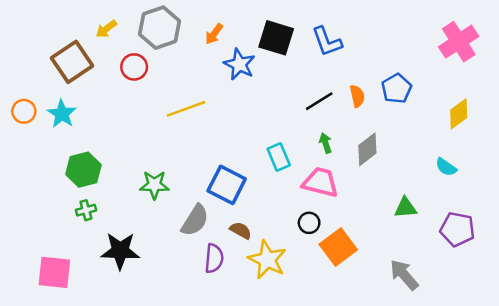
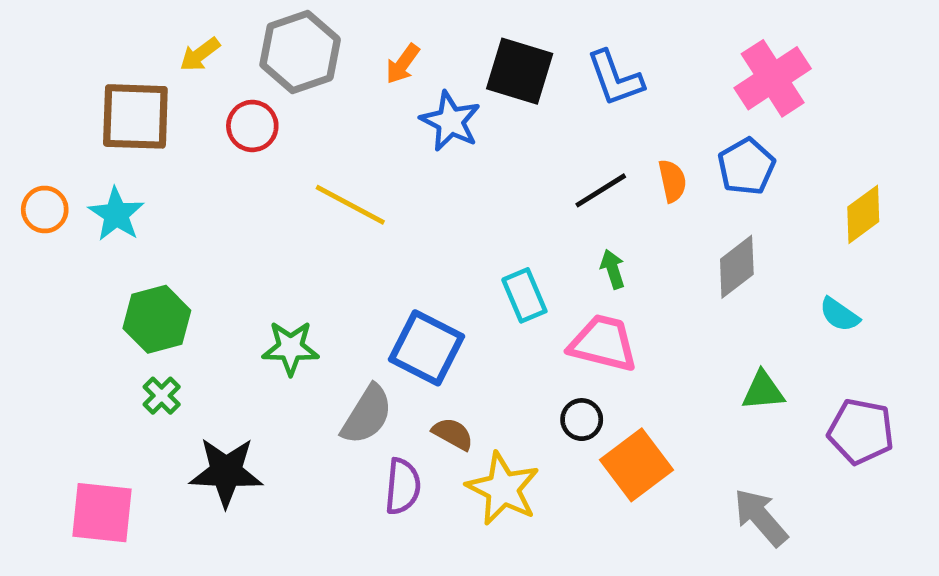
pink cross: (459, 42) -> (773, 78), moved
brown square: (72, 62) -> (135, 116), turned 36
yellow line: (186, 109) -> (350, 205), turned 48
gray diamond: (367, 149) -> (737, 267), moved
green cross: (86, 210) -> (162, 396), turned -30

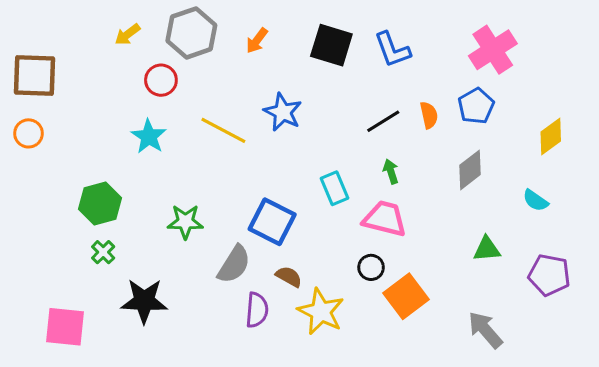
brown square: (135, 116) -> (35, 76), moved
blue star: (450, 121) -> (283, 112), moved
cyan star: (116, 214) -> (149, 136), moved

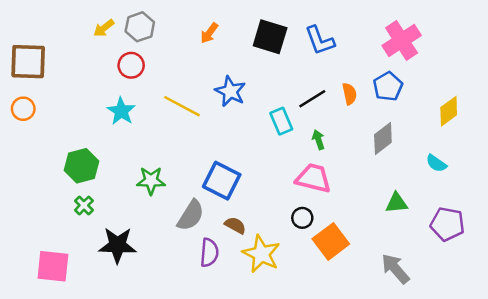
gray hexagon: (191, 33) -> (140, 27), moved, size x0.7
cyan rectangle: (335, 188) -> (281, 121), moved

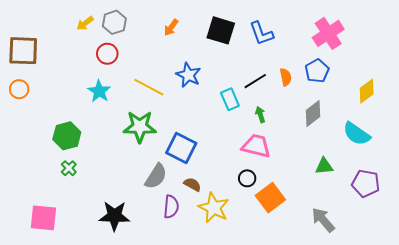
cyan semicircle: (436, 163) -> (357, 134), size x1.6
green star: (151, 181) -> (140, 127), moved, size x1.4
black star: (117, 245) -> (114, 216), moved

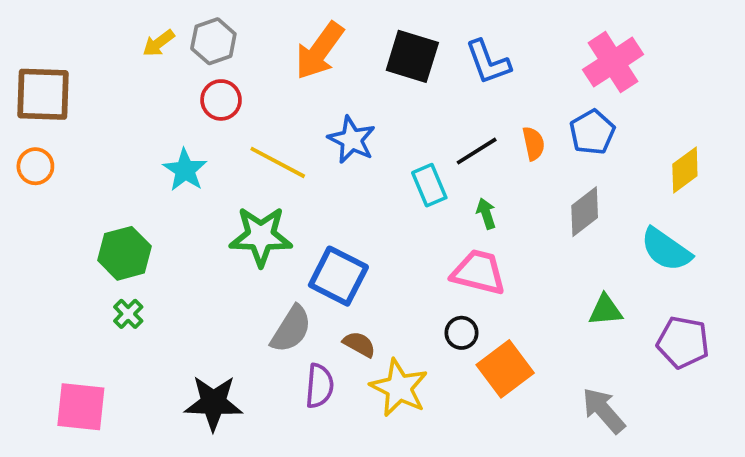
orange arrow: (171, 27) -> (319, 51), size x1.8
red circle: (107, 54) -> (221, 100), moved

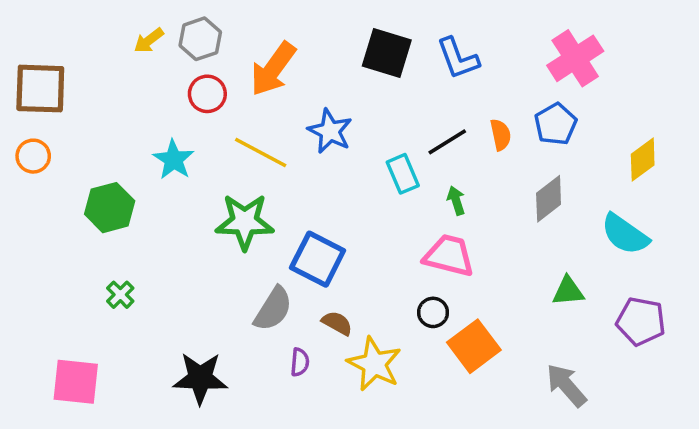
orange arrow: (319, 51) -> (273, 69), moved
green hexagon: (124, 253) -> (110, 208), moved
purple semicircle: (319, 386) -> (300, 362), size x0.7

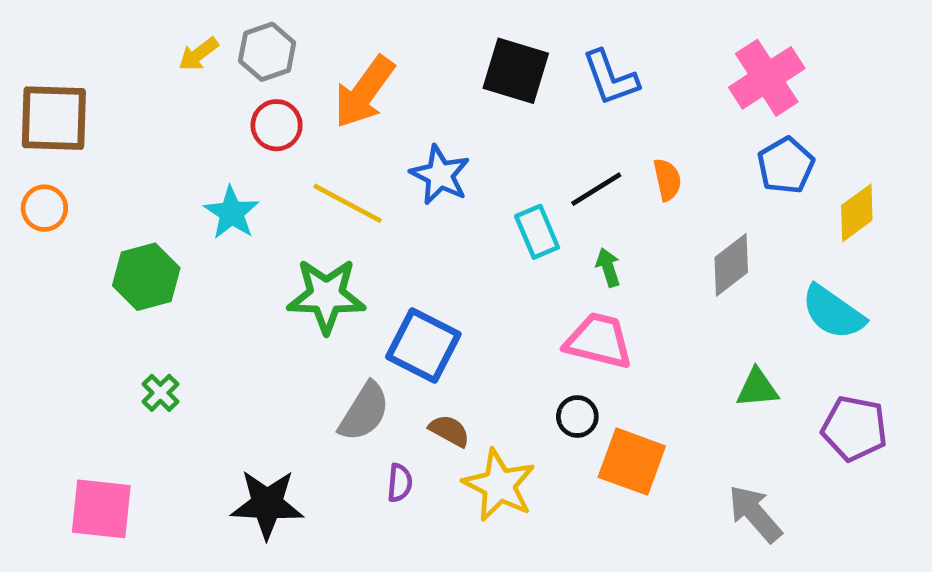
blue pentagon: (556, 124) -> (786, 165), moved
orange square: (474, 346) -> (632, 462), turned -33

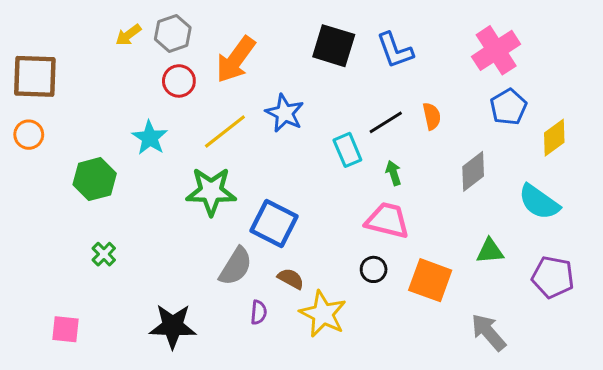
yellow line: (348, 203) -> (225, 132), turned -66
orange square: (632, 462) -> (430, 280), moved
pink square: (101, 509) -> (66, 329), size x0.7

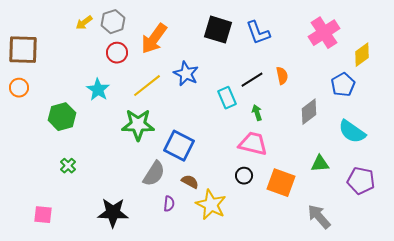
blue pentagon: (508, 107) -> (343, 85), moved
yellow diamond: (554, 138) -> (362, 55), moved

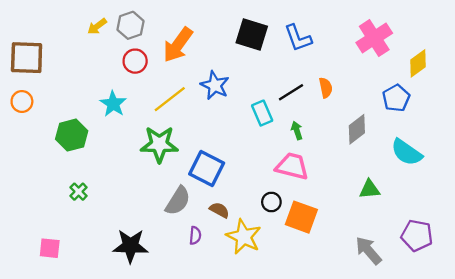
black circle: (244, 176) -> (271, 202), moved
purple pentagon: (361, 181) -> (417, 235), moved
orange square: (281, 183) -> (301, 217), moved

